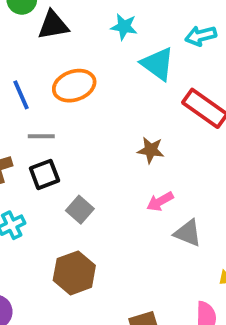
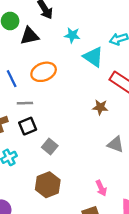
brown star: (151, 150) -> (100, 107), moved
pink arrow: (160, 201) -> (101, 188), moved, turned -84
gray triangle: (188, 233) -> (115, 144), moved

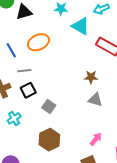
brown star: (100, 107) -> (91, 77), moved
gray triangle: (115, 144) -> (95, 100), moved
pink arrow: (101, 188) -> (96, 139), turned -112

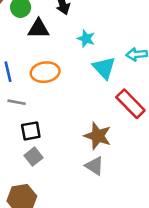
brown star: (91, 77) -> (98, 136), size x1.5
black square: (28, 90) -> (31, 131), moved

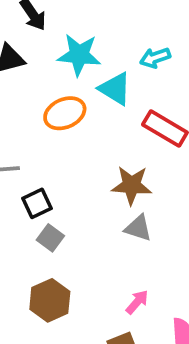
cyan star: (86, 39) -> (79, 55), size x1.6
orange ellipse: (45, 72) -> (65, 113), moved

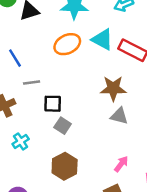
cyan triangle: (115, 89) -> (102, 39), moved
black square: (37, 203) -> (53, 104), turned 30

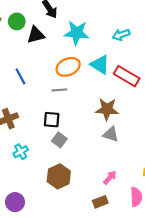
gray line: (32, 83) -> (59, 90), moved

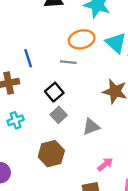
blue line: (20, 76) -> (28, 58), moved
black square: (52, 120) -> (54, 92), turned 35
gray triangle: (111, 134) -> (91, 127), moved, turned -49

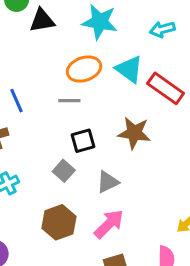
black square: (54, 92) -> (83, 141), moved, turned 30
pink arrow: (105, 164) -> (109, 224), moved, size x1.5

